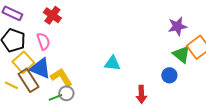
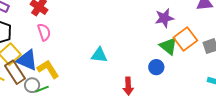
pink semicircle: (43, 41) -> (44, 32), moved
gray circle: (66, 93) -> (32, 85), moved

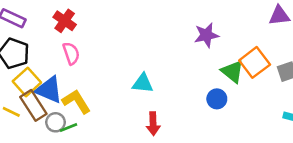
purple star: (164, 18) -> (206, 35), moved
red arrow: (128, 86) -> (153, 124), moved

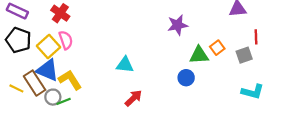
orange square: (255, 62) -> (217, 48), size x0.6
green triangle: (232, 72) -> (199, 55), turned -42
yellow square: (27, 82) -> (49, 47), moved
red arrow: (153, 124) -> (133, 98), turned -132

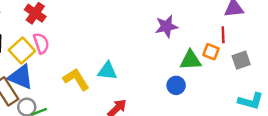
red line: (256, 37) -> (223, 35), moved
orange square: (217, 48) -> (211, 52), turned -32
yellow L-shape: (70, 80) -> (76, 79), moved

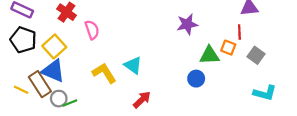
pink semicircle: (41, 43) -> (92, 30), moved
gray square: (241, 60) -> (256, 55), turned -35
cyan triangle: (107, 71) -> (133, 65), turned 30

